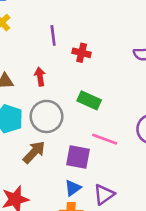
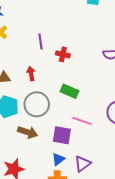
brown arrow: (34, 152) -> (28, 132), turned 66

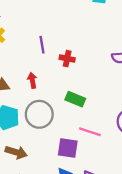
brown arrow: (28, 132) -> (16, 152), moved

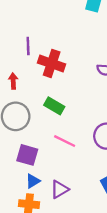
red cross: (67, 59) -> (52, 64), size x1.6
purple square: (68, 148) -> (27, 155), moved

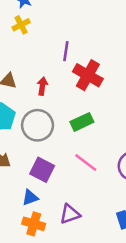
green rectangle: (54, 106) -> (82, 122), turned -66
blue triangle: (33, 181) -> (30, 198), moved

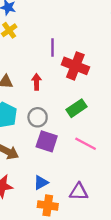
gray circle: (38, 125) -> (38, 117), size x0.7
purple square: (42, 170) -> (47, 141), moved
purple triangle: (70, 214) -> (79, 192), turned 30

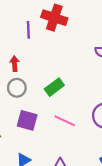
red cross: (75, 66) -> (54, 18), moved
gray circle: (38, 117) -> (17, 88), moved

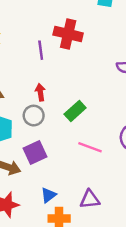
red arrow: (15, 64) -> (40, 92), moved
purple square: (27, 120) -> (35, 152), moved, turned -35

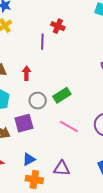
red cross: (68, 34) -> (58, 26), moved, size x0.6
red arrow: (40, 92) -> (26, 73), moved
gray circle: (34, 116) -> (38, 101), moved

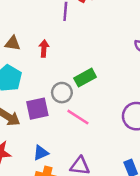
gray circle: (38, 101) -> (62, 93), moved
pink line: (69, 126) -> (78, 117), moved

